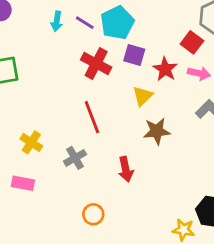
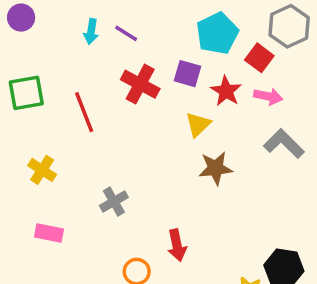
cyan pentagon: (117, 23) -> (217, 33), moved
red line: (92, 117) -> (84, 112), moved
yellow cross: (31, 142) -> (42, 170), moved
red arrow: (126, 169) -> (177, 245), moved

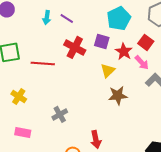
red square: (259, 58) -> (146, 42), moved
pink arrow: (268, 96) -> (142, 62), moved, turned 35
red line: (84, 112) -> (43, 63), turned -65

